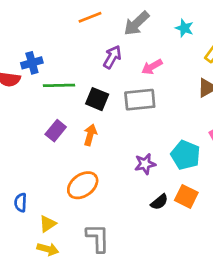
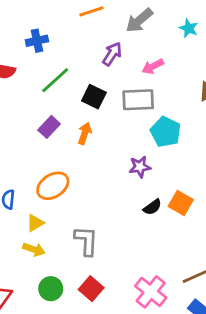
blue cross: (32, 63) -> (37, 41), moved
green line: (59, 85) -> (55, 80), turned -44
cyan pentagon: (185, 155) -> (166, 132), moved
orange ellipse: (83, 185) -> (53, 186), moved

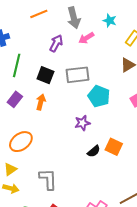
gray arrow: (139, 20) -> (74, 18), turned -60
pink arrow: (153, 66) -> (86, 38), moved
green line: (55, 80) -> (17, 65), turned -30

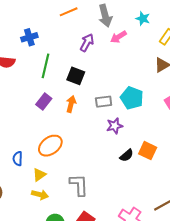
gray rectangle: (77, 75) -> (104, 102), moved, size x0.7

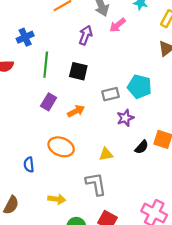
orange arrow: (71, 104) -> (76, 111), moved, turned 56
orange ellipse: (50, 146) -> (61, 147), turned 65
yellow triangle: (39, 175) -> (106, 154), moved, turned 32

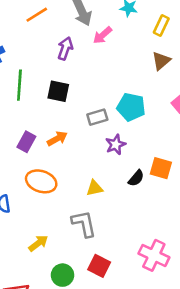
purple rectangle: (49, 102) -> (26, 142), moved
yellow arrow: (57, 199) -> (38, 243), turned -42

